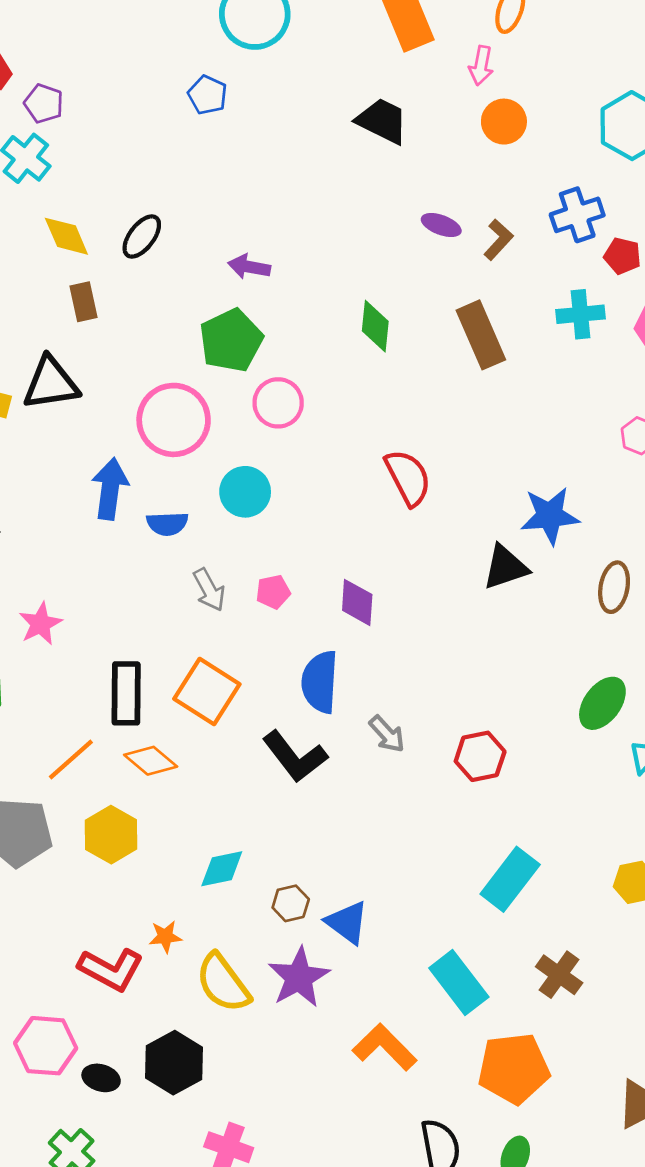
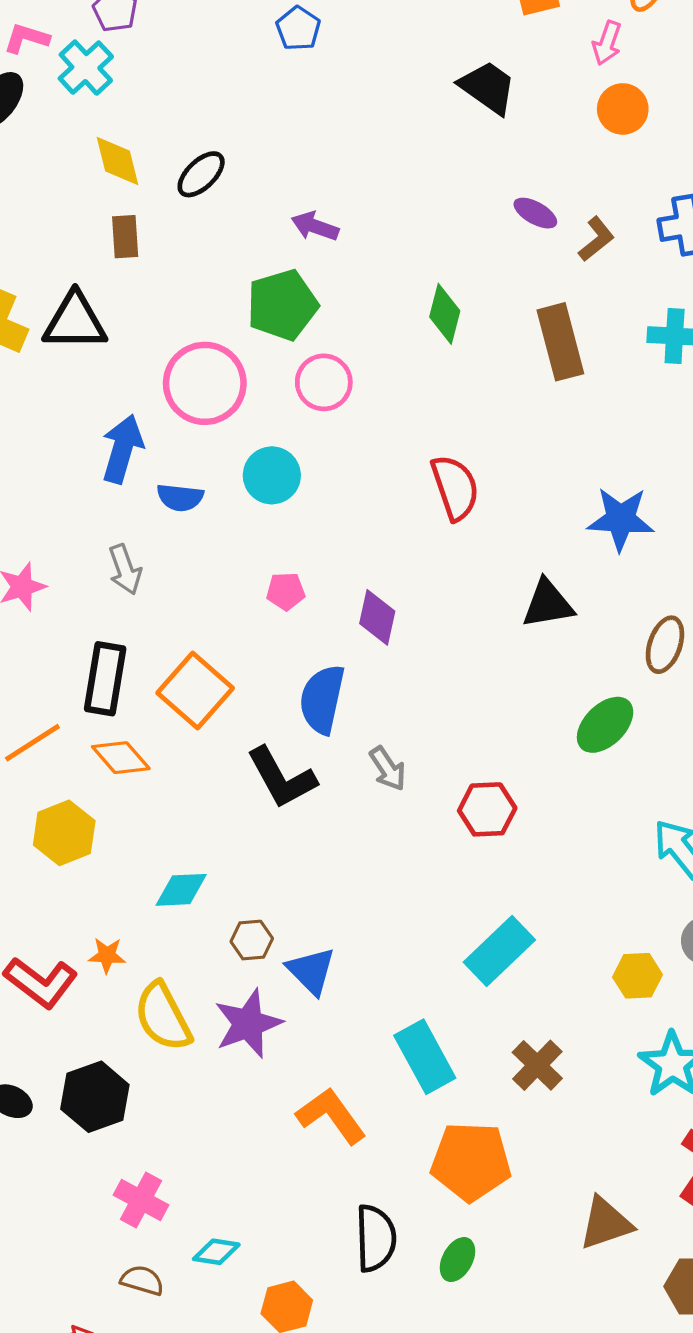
blue star: (550, 516) -> (621, 519), moved
gray arrow: (209, 590) -> (125, 569), moved
green ellipse: (602, 703) -> (605, 725), moved

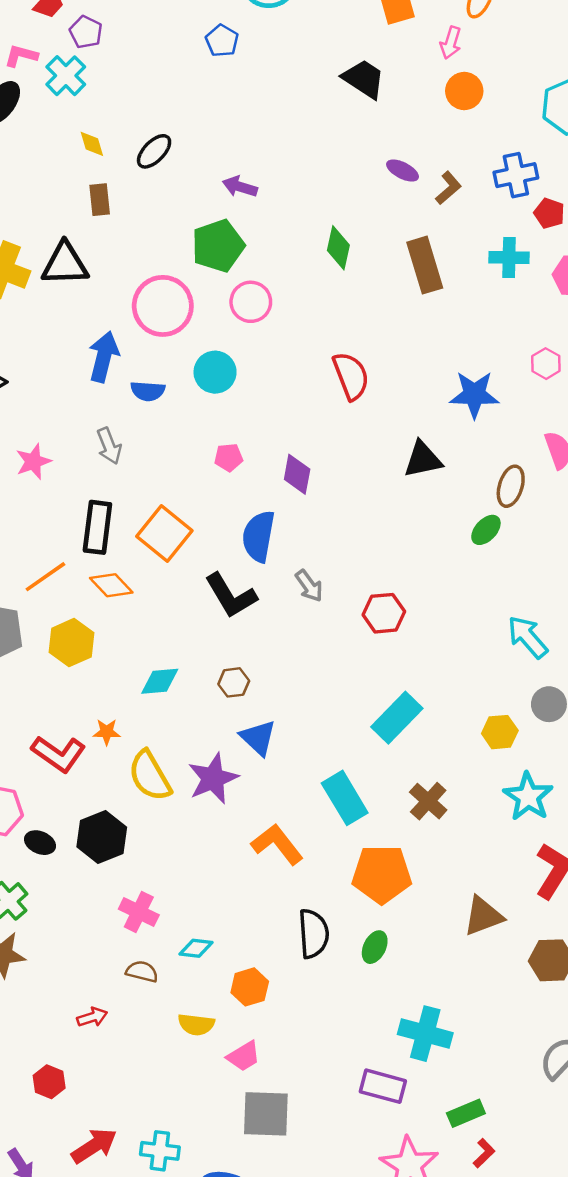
yellow diamond: (117, 161) -> (92, 144), size x0.7
green ellipse: (605, 725) -> (486, 530), moved, size x0.7
brown hexagon: (252, 940) -> (234, 682), moved

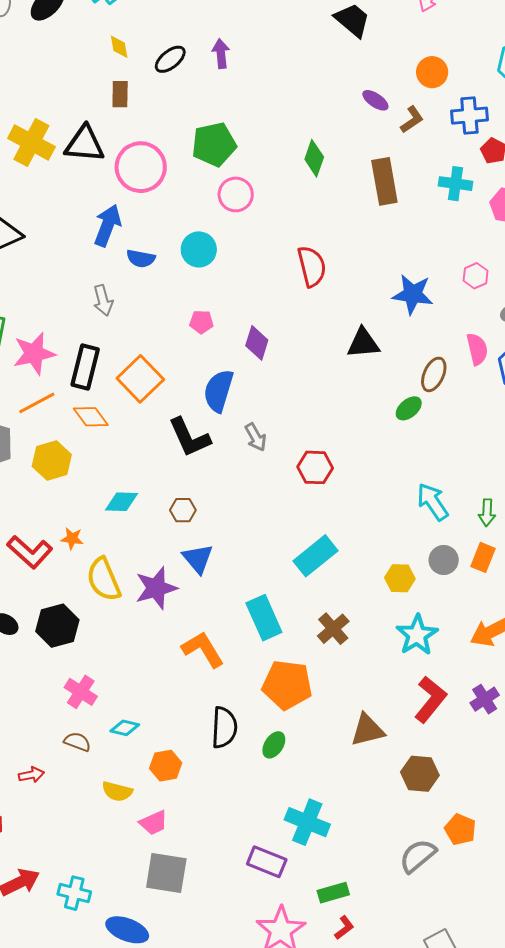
orange circle: (464, 91) -> (432, 72), moved
purple arrow: (240, 187) -> (221, 54), moved, turned 60
pink circle: (163, 306) -> (141, 167), moved
pink star: (33, 462) -> (34, 354), moved, size x1.4

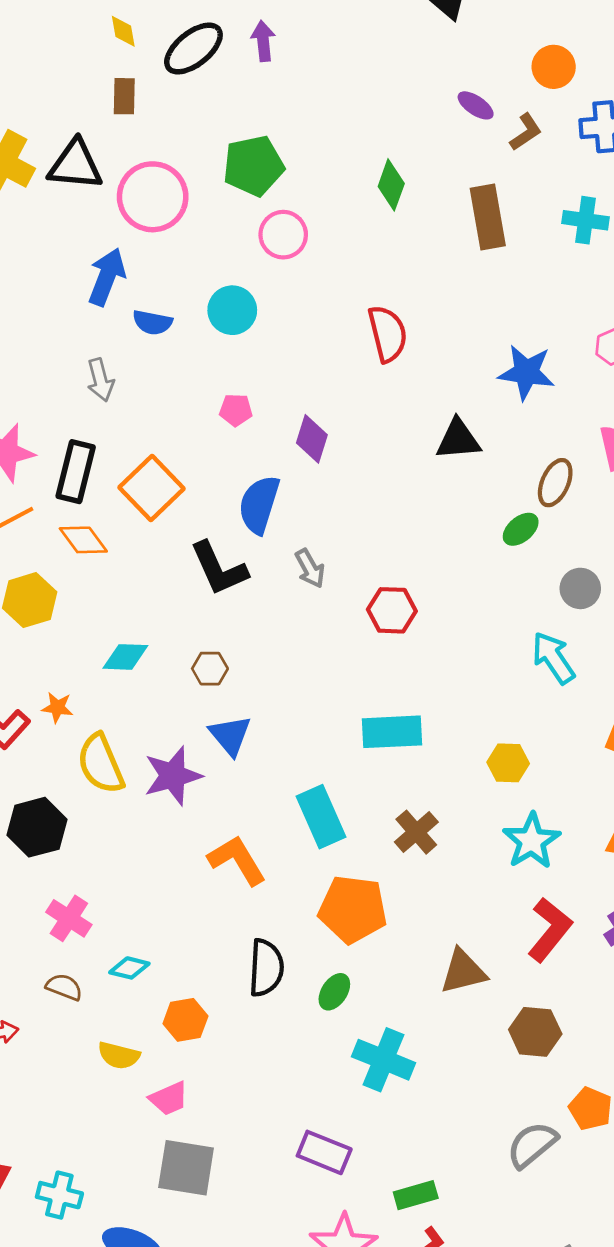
black ellipse: (170, 59) -> (193, 49), size x1.4
cyan rectangle: (316, 556) -> (392, 732), turned 36
gray circle: (444, 560) -> (580, 588), moved
cyan cross: (307, 822) -> (384, 1060), moved

